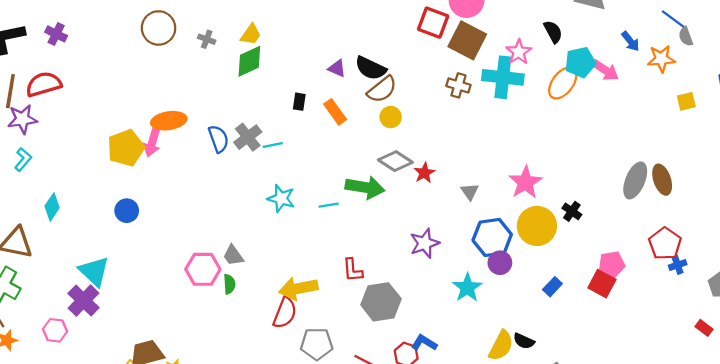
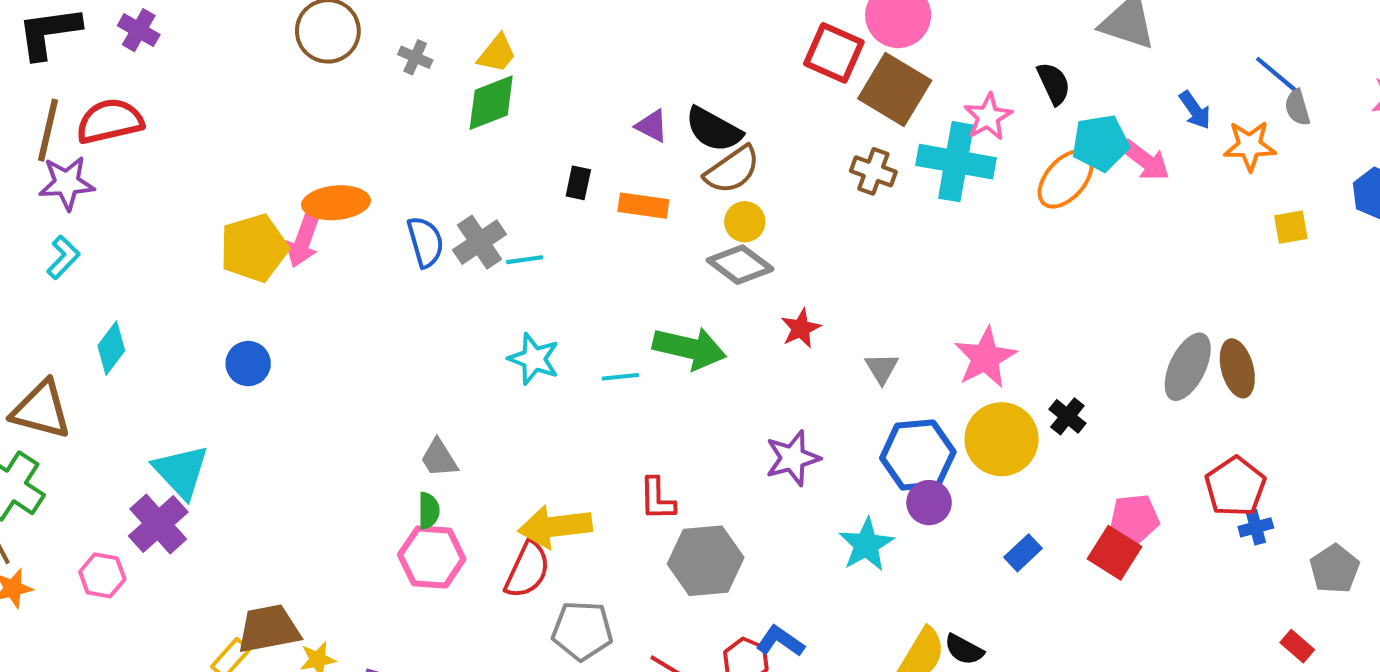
orange rectangle: (335, 112) -> (643, 206), turned -50
gray diamond: (395, 161) -> (740, 265), moved
pink hexagon: (203, 269) -> (432, 557), moved

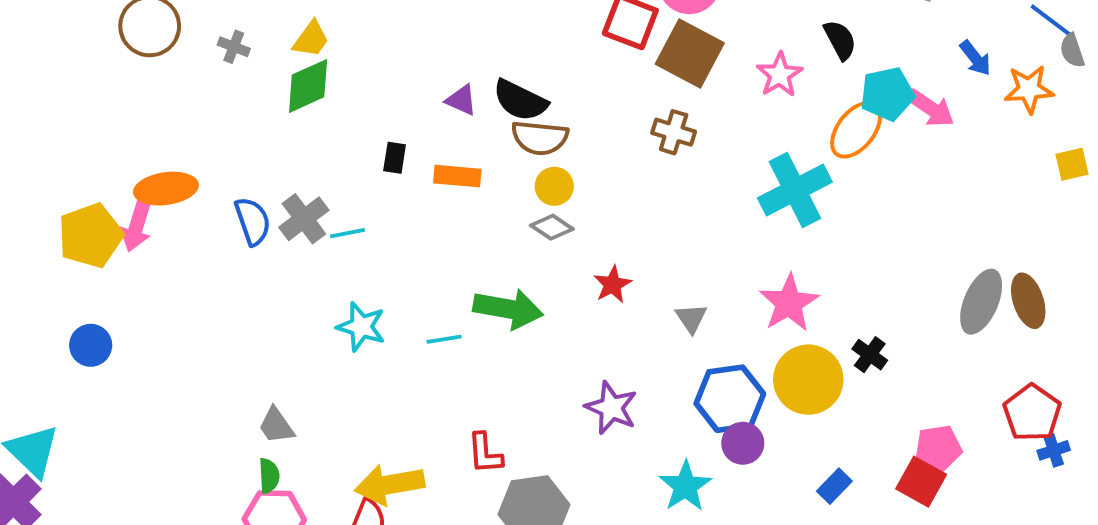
cyan cross: (956, 162) -> (795, 190), moved, turned -34
brown semicircle: (732, 170) -> (540, 138), turned 44
gray diamond: (740, 265) -> (552, 227), size x0.7
purple star: (793, 458) -> (611, 408), turned -30

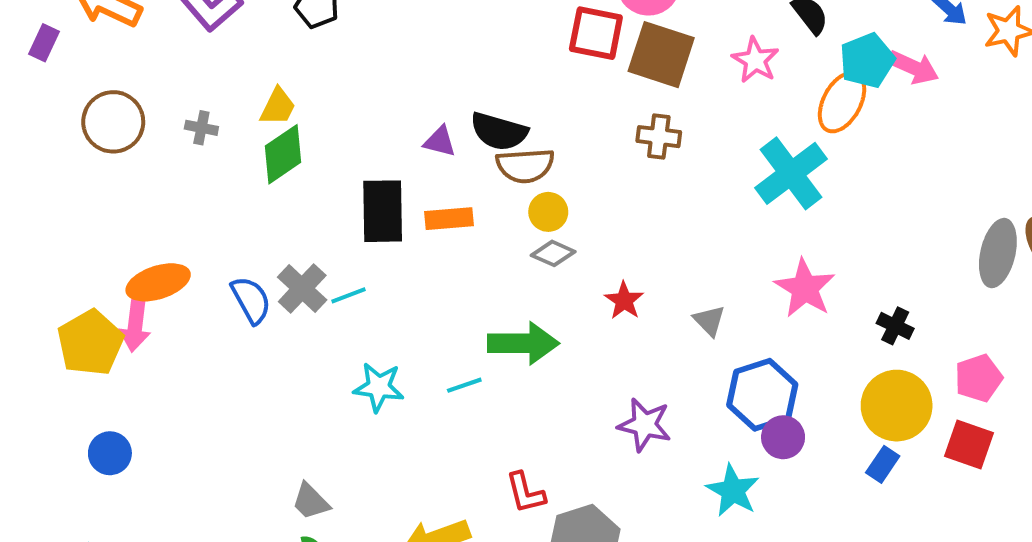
black rectangle: (395, 158) -> (383, 211), size x2.0
yellow circle: (808, 380) -> (897, 406), moved
pink pentagon: (938, 448) -> (978, 378), moved

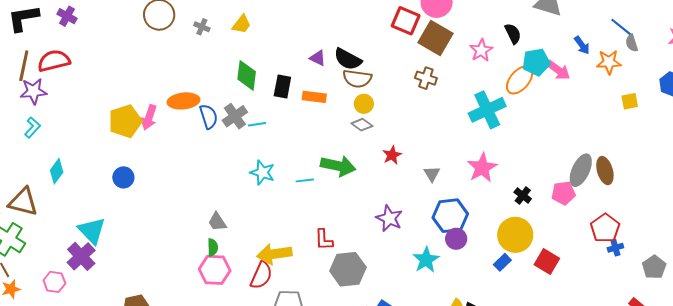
green diamond: (283, 154) -> (247, 75), moved, turned -60
black rectangle: (383, 211) -> (282, 86), size x0.7
orange ellipse: (158, 282) -> (183, 101), moved
pink pentagon: (978, 378) -> (563, 193), moved

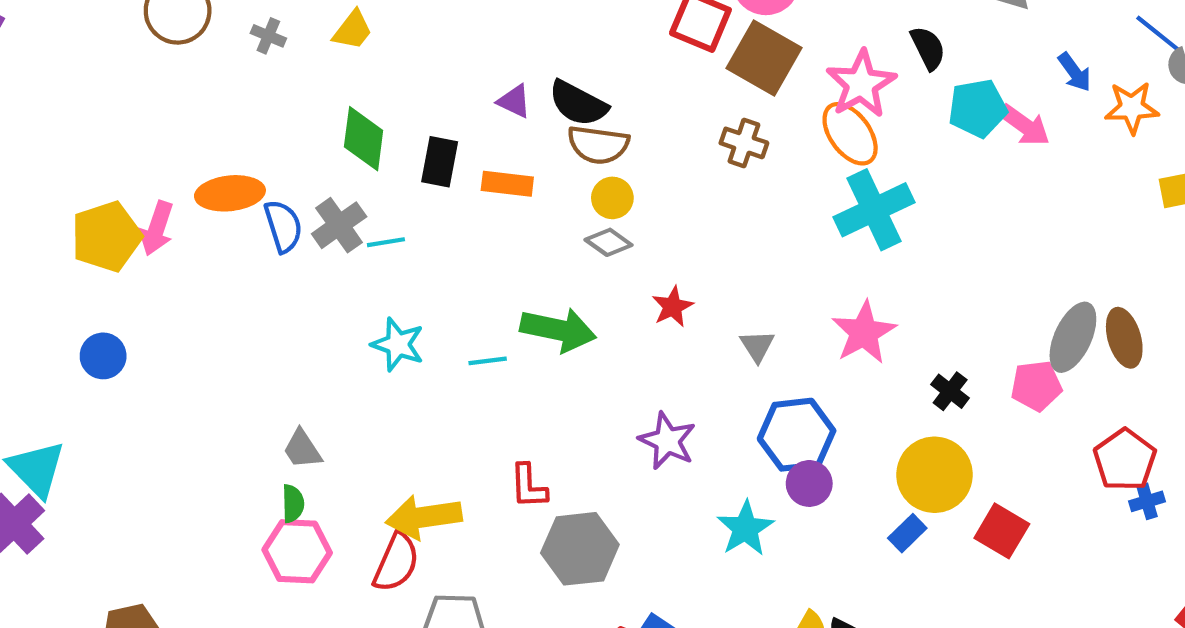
pink star: (481, 50) -> (861, 84), size x1.4
orange ellipse: (520, 80) -> (850, 134), moved, turned -76

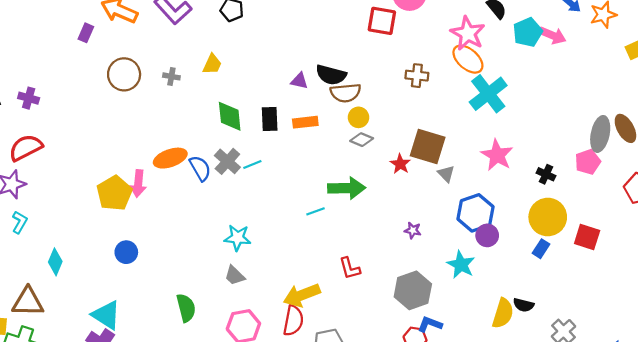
brown square: (764, 58) -> (428, 146), moved
cyan star: (398, 344) -> (238, 238), moved
purple star: (667, 441) -> (413, 230), size x0.6
green semicircle: (293, 504) -> (186, 308), moved, size x1.5
gray hexagon: (580, 549) -> (413, 290), moved

